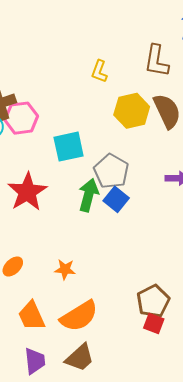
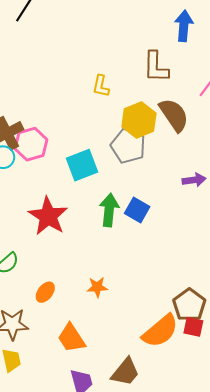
gray pentagon: (111, 171) -> (128, 146), moved
orange semicircle: (79, 316) -> (160, 331), moved

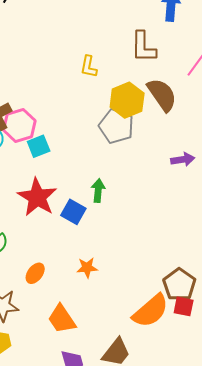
cyan square: (82, 165) -> (39, 146), moved, size x0.7
green arrow: (109, 210) -> (98, 191), size x0.7
blue square: (137, 210) -> (73, 212), moved

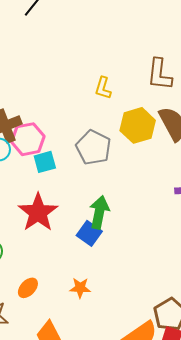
gray pentagon: (116, 126) -> (93, 147), moved
green arrow: (98, 191) -> (99, 212), size x1.4
blue square: (73, 212) -> (89, 233), moved

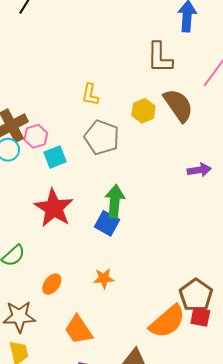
yellow L-shape: (103, 88) -> (90, 95), moved
yellow hexagon: (138, 125) -> (143, 111), size x0.7
pink hexagon: (28, 139) -> (36, 136), size x0.7

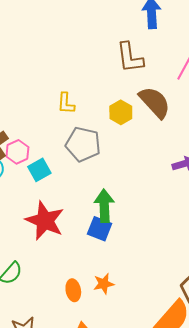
orange ellipse: (52, 284) -> (73, 290), moved, turned -40

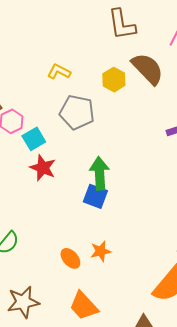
yellow L-shape: (66, 103) -> (59, 72), turned 115
red star: (45, 221) -> (43, 168), moved, size x0.7
orange ellipse: (73, 290) -> (70, 258), turned -30

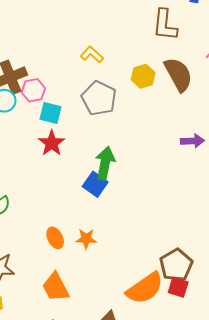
cyan square: (34, 139) -> (50, 113), turned 30

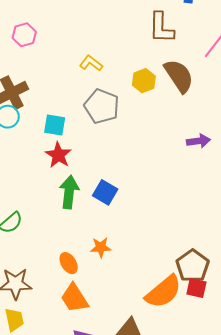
pink hexagon: (33, 90) -> (24, 35), moved
green arrow: (105, 163) -> (69, 192), moved
orange ellipse: (55, 238) -> (69, 263), moved

